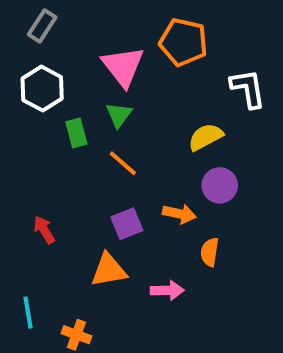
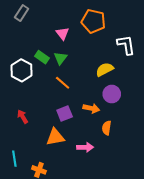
pink triangle: (123, 66) -> (63, 34), size x0.6
white hexagon: (42, 89) -> (22, 70), moved
green rectangle: (76, 133) -> (42, 57), moved, turned -40

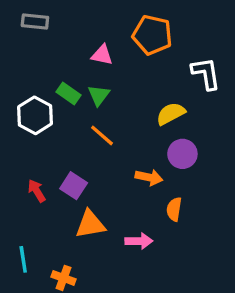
gray rectangle: (22, 13) -> (35, 21), turned 63
pink triangle: (63, 34) -> (102, 55), turned -40
purple square: (65, 113) -> (74, 186), moved, turned -35

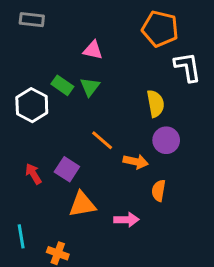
orange pentagon: (152, 35) -> (160, 29), moved
yellow semicircle: (171, 114) -> (155, 104), turned 108
orange line: (102, 135) -> (102, 140), moved

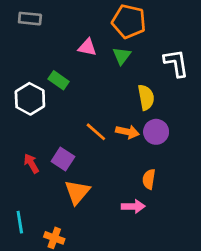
orange pentagon: (160, 29) -> (129, 21), moved
green triangle: (90, 87) -> (122, 56), moved
orange arrow: (136, 162) -> (127, 132), moved
orange triangle: (82, 204) -> (77, 192), turned -40
pink arrow: (126, 220) -> (133, 206), moved

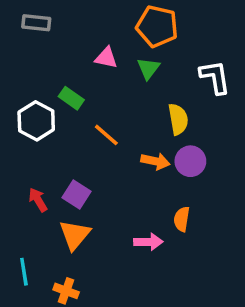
orange line: (96, 132) -> (106, 135), moved
orange triangle: (77, 192) -> (75, 235), moved
pink arrow: (133, 206) -> (148, 242), moved

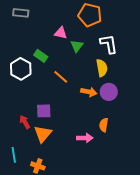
green triangle: (148, 68) -> (77, 46), moved
white L-shape: (215, 77) -> (109, 44), moved
purple square: (77, 195) -> (44, 111), turned -35
red arrow: (38, 200) -> (25, 122), moved

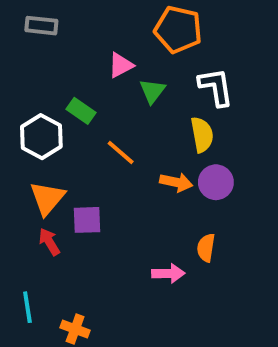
pink triangle: (61, 33) -> (121, 65), turned -40
orange triangle: (43, 134) -> (47, 198), moved

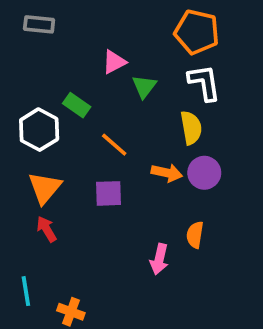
orange pentagon: (178, 30) -> (197, 32), moved
purple square: (87, 220) -> (109, 193), moved
pink arrow: (168, 273) -> (159, 259), turned 104

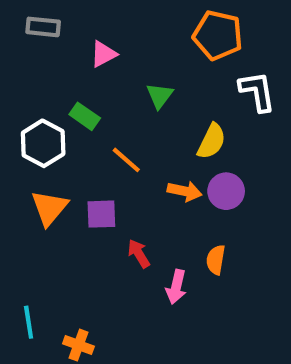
pink triangle: (114, 62) -> (103, 54), moved
white L-shape: (204, 83) -> (257, 91), moved
yellow semicircle: (191, 128) -> (212, 141), turned 36
purple square: (109, 193) -> (101, 214), moved
red arrow: (47, 229) -> (139, 254), moved

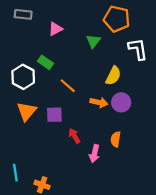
green triangle: (160, 96) -> (93, 41), moved

